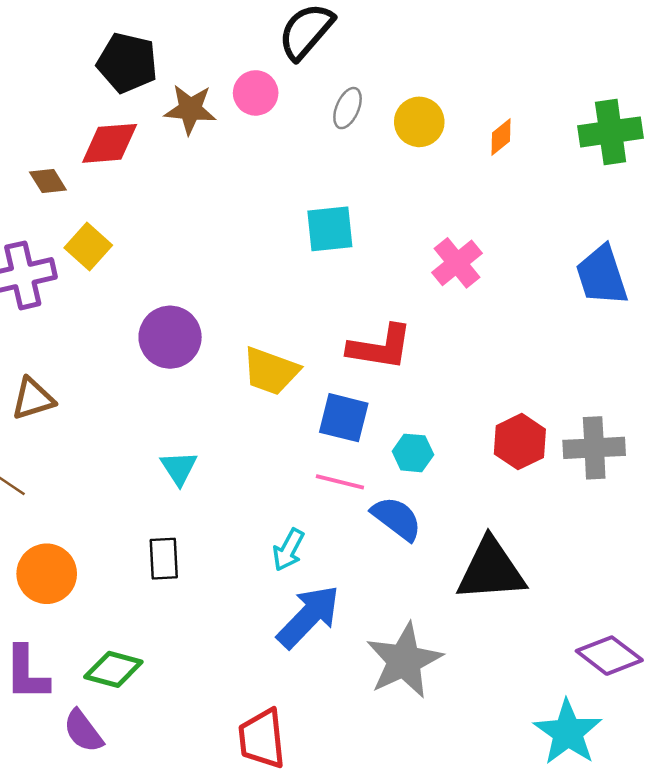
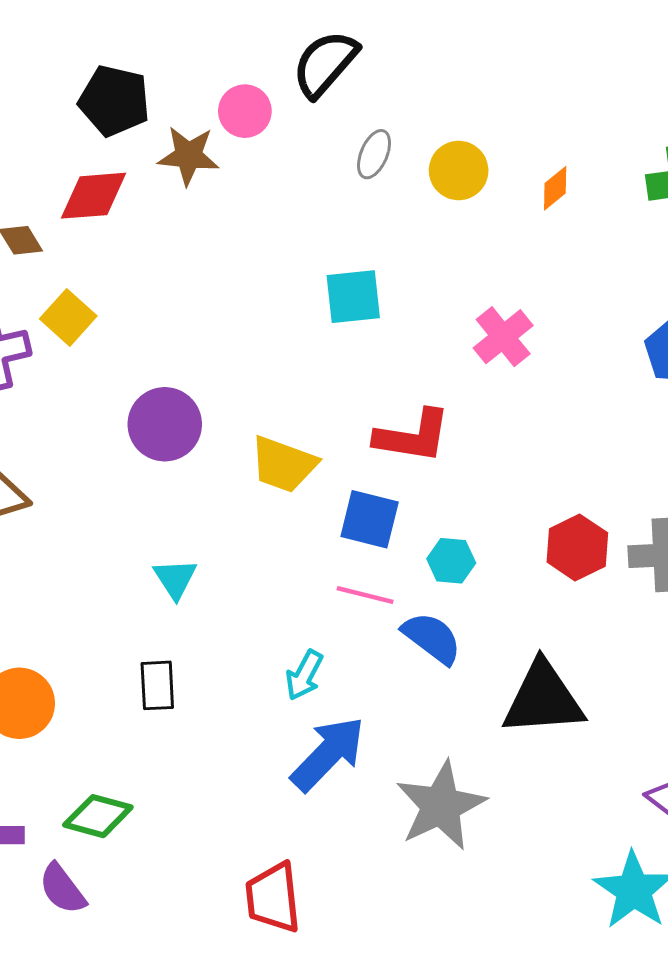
pink circle: (256, 93) -> (245, 111), moved

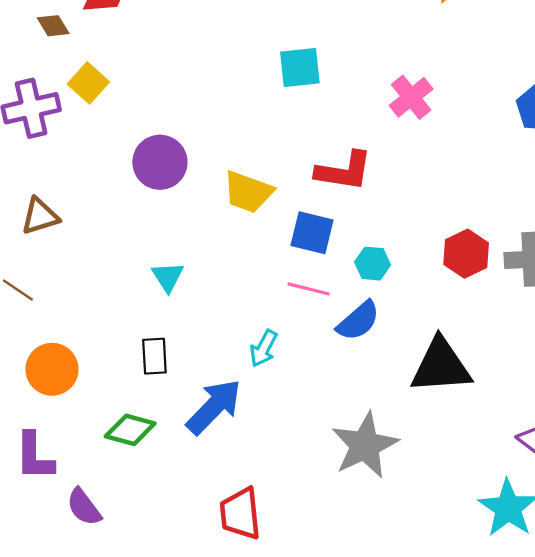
blue semicircle: (432, 638) -> (358, 321), turned 102
blue arrow: (328, 754) -> (214, 407), moved
green diamond: (98, 816) -> (130, 430), moved

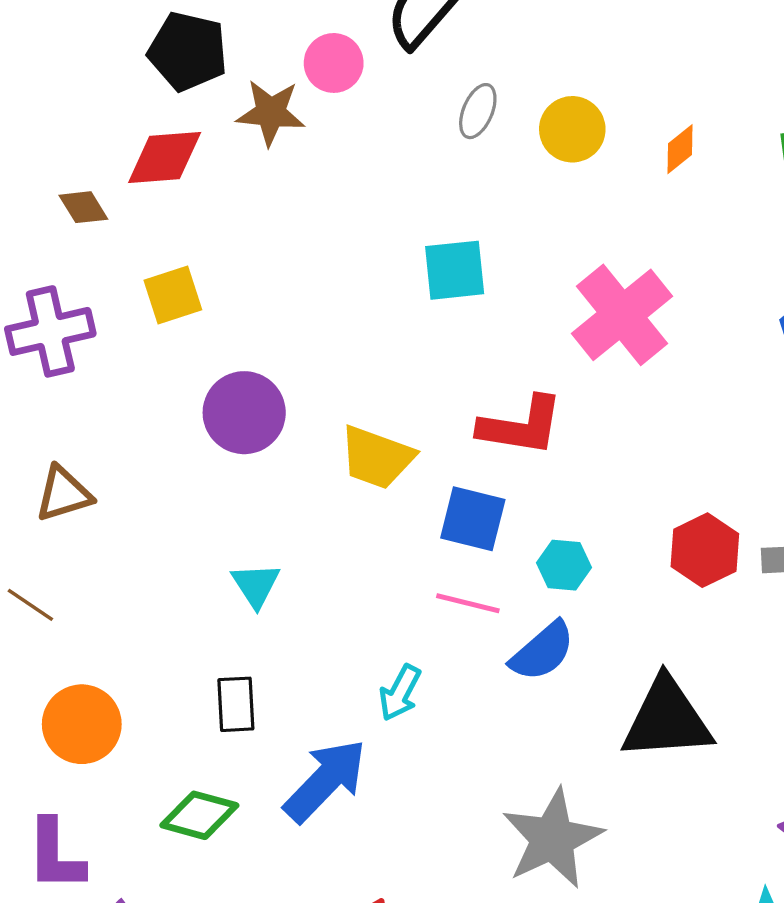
yellow square: (88, 83) -> (173, 295), moved, turned 30
pink cross: (411, 97) -> (622, 315), size x1.5

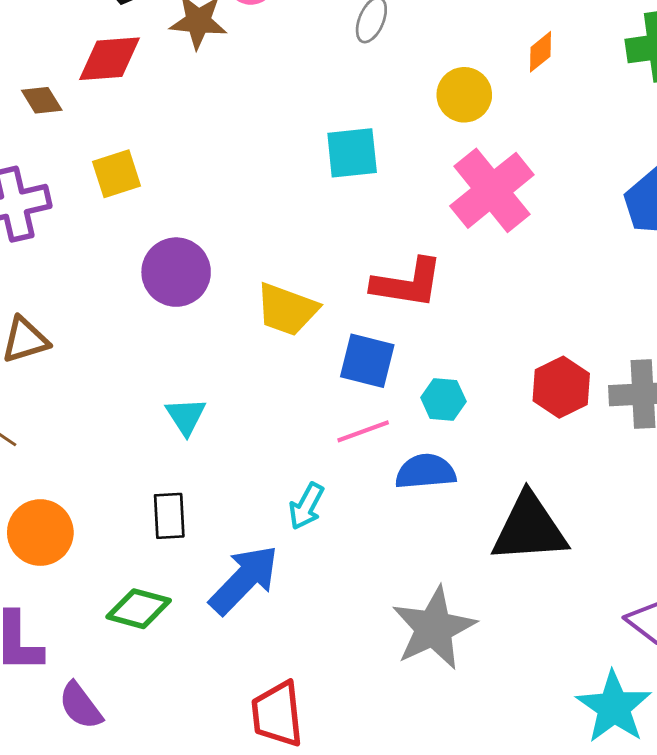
yellow circle: (572, 129) -> (464, 95), moved
pink line: (468, 603) -> (363, 431), turned -34
blue semicircle: (542, 651) -> (425, 472), turned -144

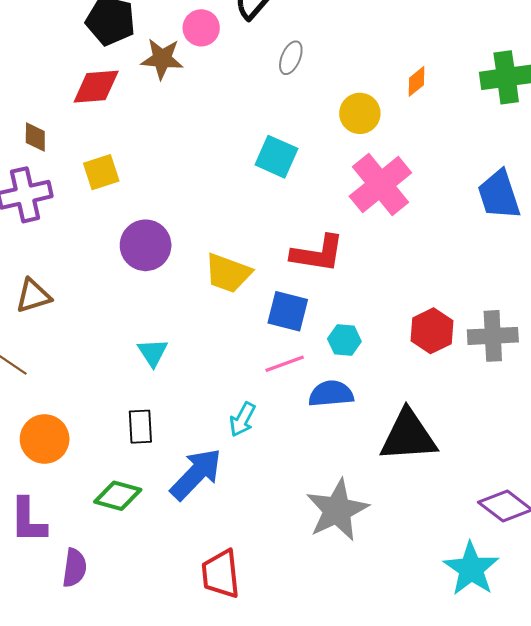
brown diamond: (42, 100) -> (35, 137), moved, turned 32
cyan square: (352, 153) -> (276, 157), turned 30
purple semicircle: (80, 706) -> (74, 568), turned -135

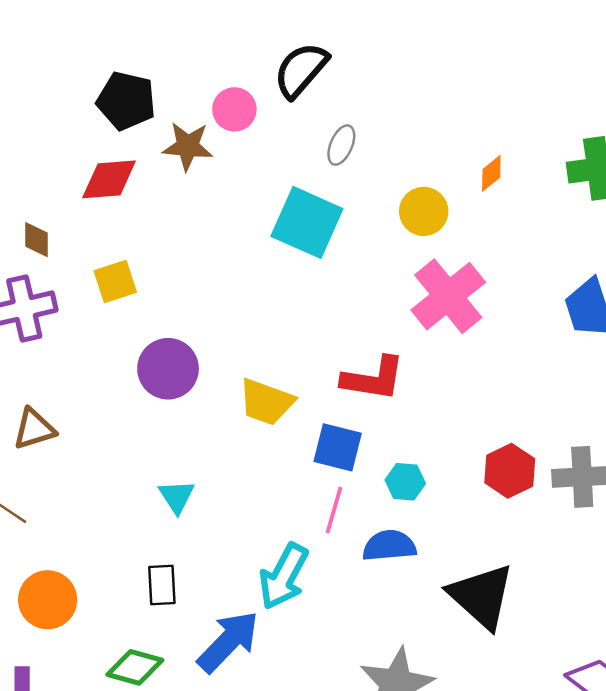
cyan square: (276, 157) -> (307, 222), moved, size x1.4
pink line: (285, 364) -> (334, 510), turned -54
cyan arrow: (242, 419) -> (284, 576), size x1.6
black triangle: (408, 436) -> (481, 596), turned 46

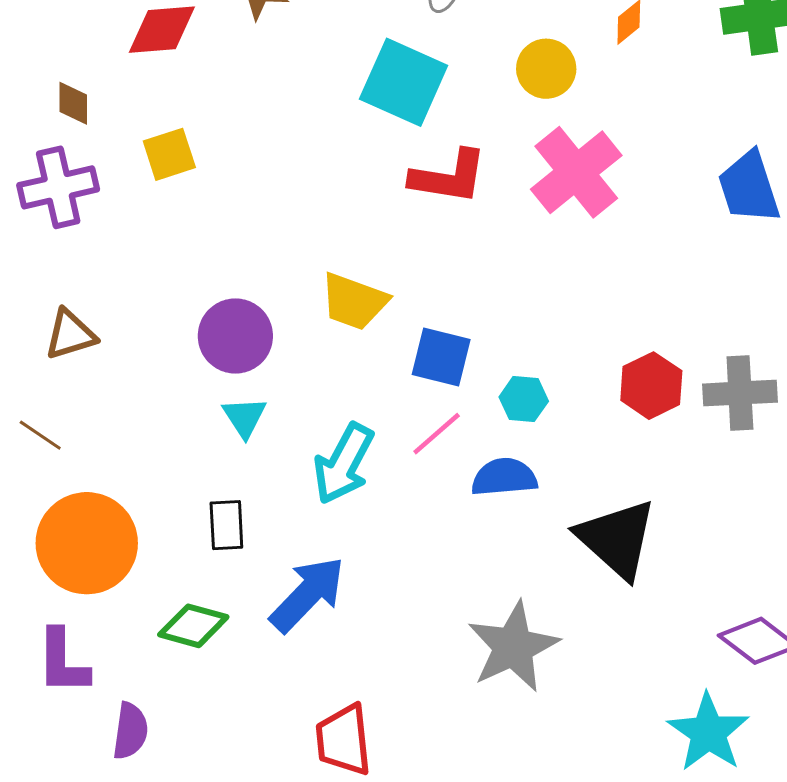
purple circle: (168, 369) -> (235, 336), moved
red L-shape: (373, 379) -> (449, 177), moved
pink line: (334, 510) -> (437, 434), turned 33
cyan arrow: (284, 576) -> (344, 464), moved
orange circle: (48, 600) -> (87, 543), size x1.4

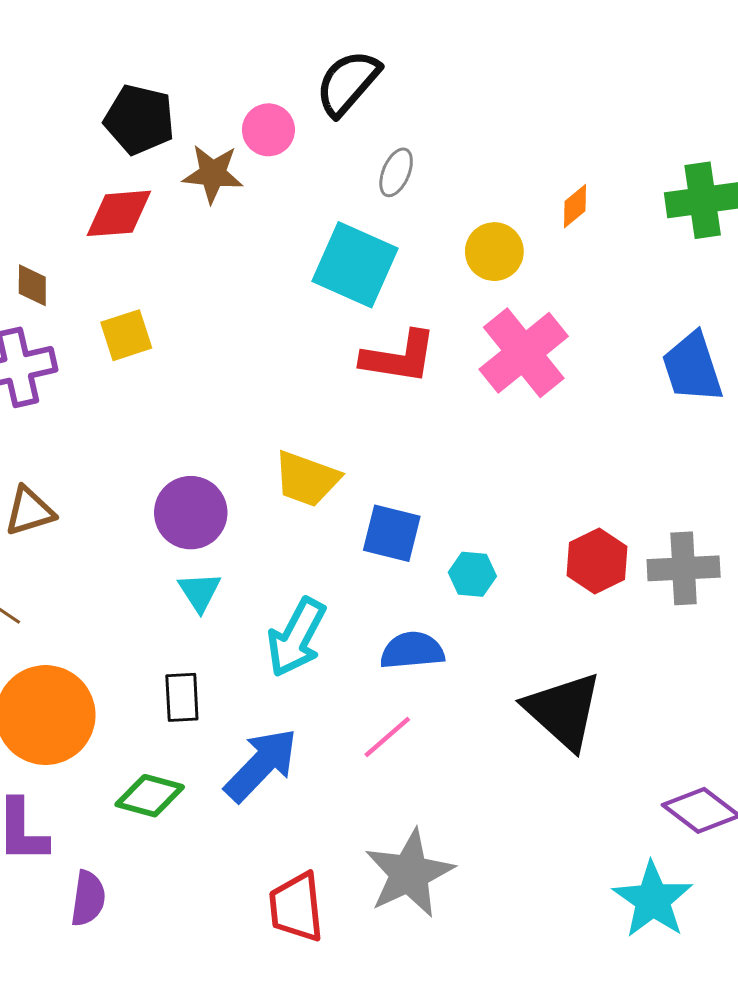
pink line: (437, 434) -> (387, 737), moved
blue semicircle: (504, 477) -> (412, 651), moved
gray star: (513, 647) -> (409, 873), moved

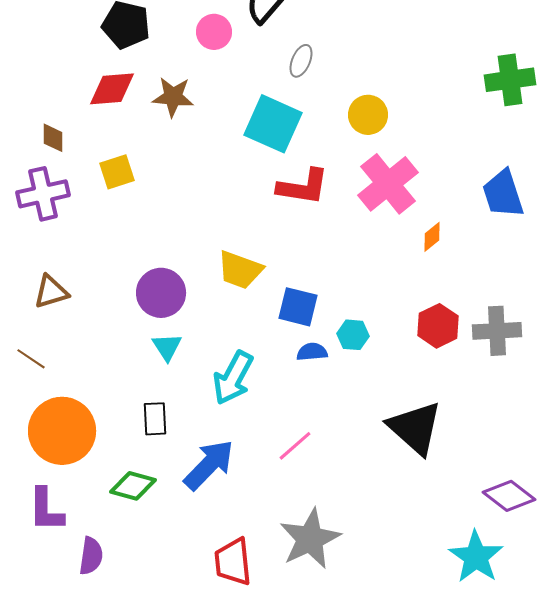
brown star: (213, 174) -> (173, 97), moved
orange diamond: (575, 206) -> (432, 237), moved
blue semicircle: (412, 651) -> (312, 352), moved, size x0.7

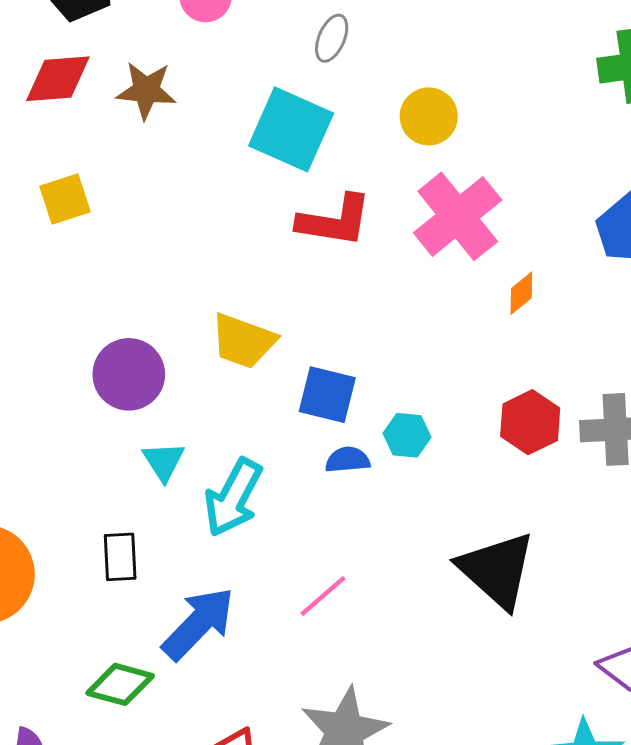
cyan triangle: (167, 347) -> (164, 461), moved
green diamond: (133, 486) -> (120, 684), moved

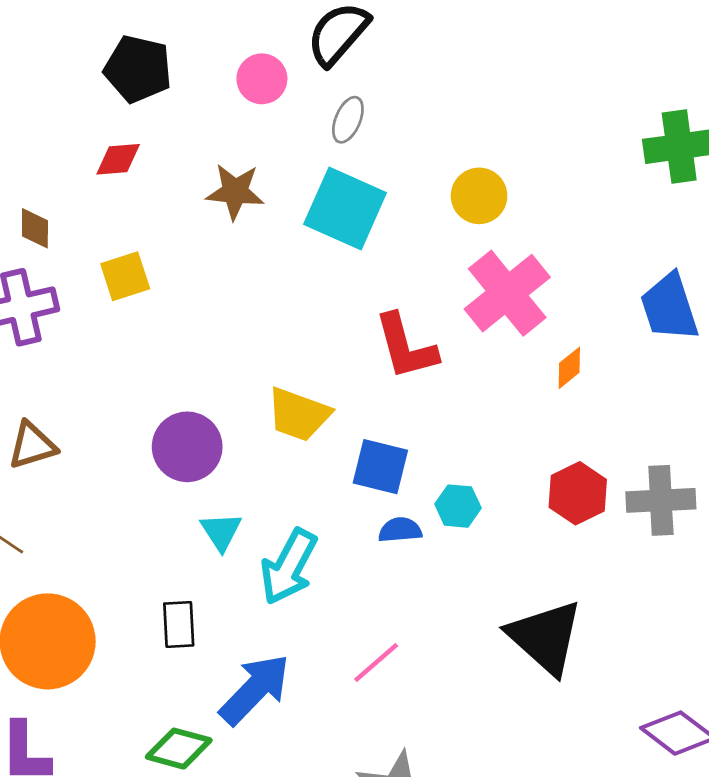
gray ellipse: (332, 38) -> (348, 120), moved
red diamond: (58, 79) -> (118, 159), size x0.7
brown star: (146, 90) -> (235, 192), moved
red L-shape: (335, 221) -> (406, 347), moved, turned 66

